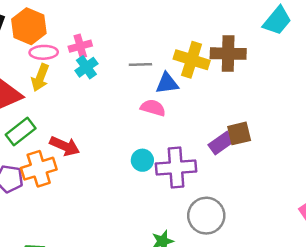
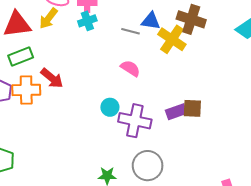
brown cross: (228, 54) -> (191, 19), moved
blue triangle: (167, 83) -> (151, 21), moved

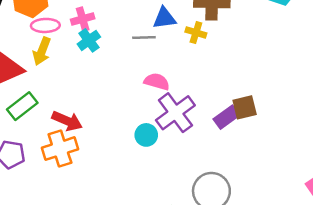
yellow cross: (172, 39) -> (196, 33), size x0.6
orange cross: (26, 90) -> (60, 149), moved
purple cross: (135, 121) -> (175, 113), moved, turned -32

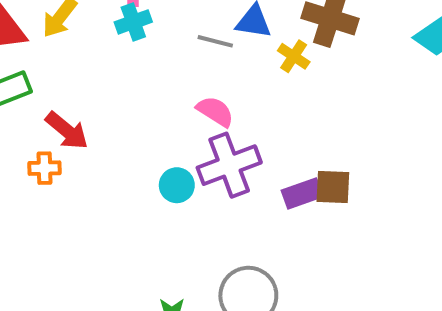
orange cross: (60, 149) -> (44, 168), size x0.6

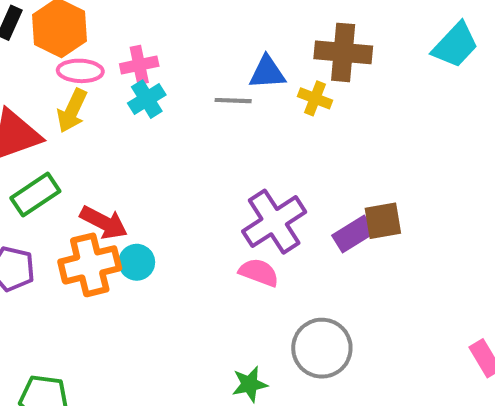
pink semicircle: (215, 111) -> (259, 272), moved
orange cross: (44, 168) -> (90, 265), size x1.8
cyan circle: (177, 185) -> (137, 262), moved

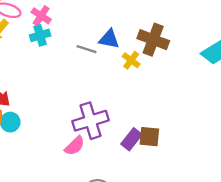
pink cross: (139, 65) -> (41, 16), turned 30
purple rectangle: (353, 234) -> (132, 139), turned -35
pink semicircle: (259, 272) -> (75, 146), turned 100

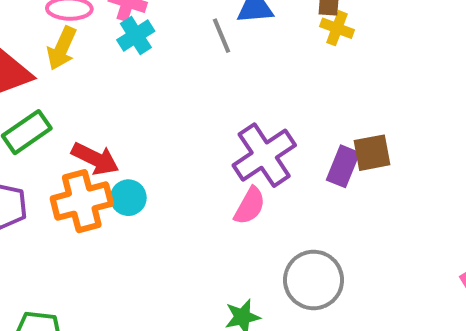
gray line: (87, 49) -> (222, 36), turned 66
yellow cross: (131, 60) -> (337, 28), moved

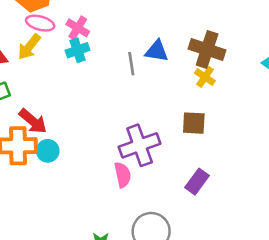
brown square: (372, 153) -> (194, 123), moved
purple rectangle: (343, 166) -> (197, 182), moved
pink semicircle: (250, 206) -> (123, 175), turned -55

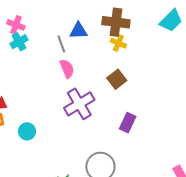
brown square: (194, 123) -> (117, 79), turned -30
cyan circle: (48, 151) -> (27, 131), moved
pink semicircle: (123, 175) -> (67, 69), moved

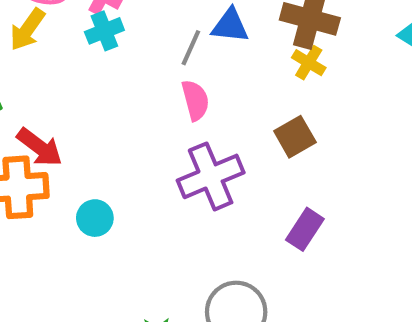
gray line: (61, 44) -> (191, 48), turned 36

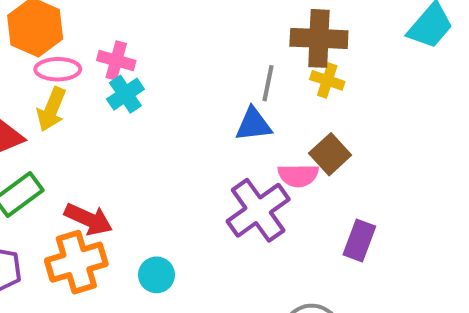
blue triangle: (230, 26) -> (253, 124), moved
gray line: (191, 48) -> (268, 83), moved
pink semicircle: (195, 100) -> (298, 175), moved, turned 117

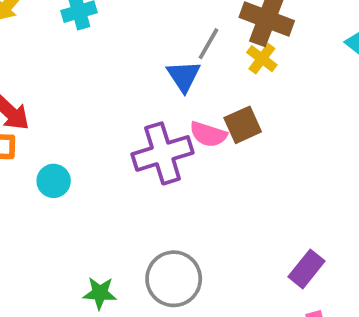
blue triangle: (253, 124) -> (184, 76), turned 45
purple rectangle: (359, 240) -> (307, 269), moved

